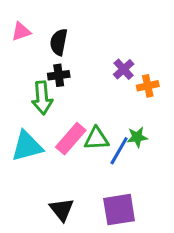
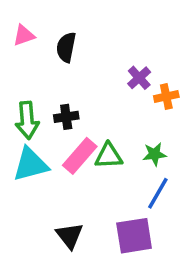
black cross: (59, 75) -> (66, 117), moved
green arrow: (42, 98) -> (27, 120), moved
blue line: (119, 151) -> (158, 193), moved

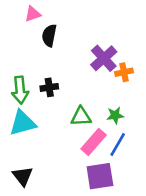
pink triangle: (24, 35) -> (33, 14), moved
purple cross: (139, 78) -> (104, 58), size x1.5
pink rectangle: (80, 156) -> (94, 142), moved
black triangle: (70, 236) -> (23, 176), moved

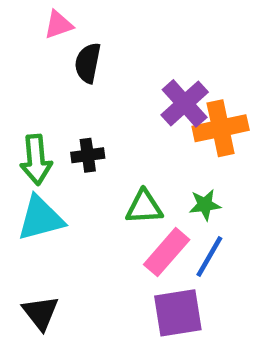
orange cross: (124, 72) -> (221, 128), size x1.6

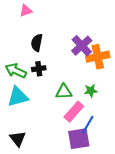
black semicircle: (88, 63) -> (37, 43), moved
green arrow: (36, 160) -> (16, 71), turned 120
blue line: (209, 257) -> (88, 125), moved

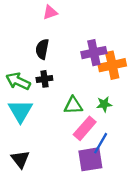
pink triangle: (26, 11) -> (50, 12), moved
purple cross: (82, 46) -> (94, 53), turned 30
cyan triangle: (18, 97) -> (20, 111), turned -45

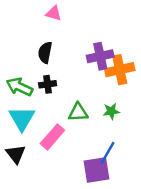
pink triangle: (50, 12) -> (54, 13), turned 35
pink rectangle: (85, 128) -> (52, 137), moved
black triangle: (20, 159) -> (16, 154), moved

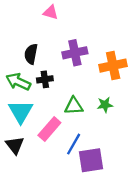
black semicircle: (45, 52) -> (31, 54), moved
purple cross: (100, 56) -> (75, 53), moved
blue line: (108, 153) -> (74, 144), moved

